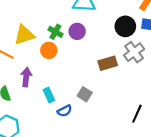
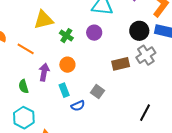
green cross: (55, 32) -> (66, 36), moved
yellow triangle: (24, 35) -> (44, 20), moved
orange circle: (49, 50) -> (67, 65), moved

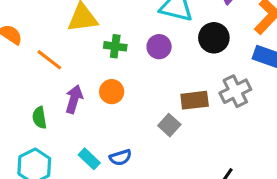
black circle: (139, 31) -> (214, 38), moved
green cross: (66, 36) -> (115, 46), turned -32
cyan rectangle: (64, 90) -> (89, 159), moved, turned -32
gray square: (97, 92) -> (169, 125), moved

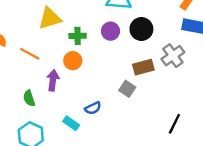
black circle: (214, 38) -> (141, 29), moved
orange circle: (112, 92) -> (73, 61), moved
blue semicircle: (120, 157) -> (93, 108), moved

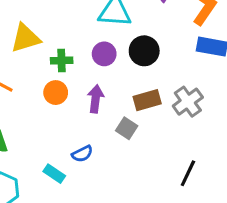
gray cross: (173, 56) -> (188, 102), moved
purple arrow: (53, 80) -> (96, 99), moved

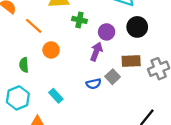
purple circle: (104, 54) -> (107, 32), moved
orange circle: (56, 93) -> (51, 50), moved
blue semicircle: (82, 154) -> (94, 84), moved

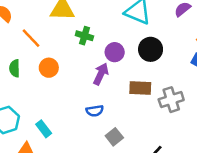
green semicircle: (24, 65) -> (15, 68), moved
gray square: (113, 77) -> (114, 137), moved
cyan rectangle: (56, 96) -> (44, 129), moved

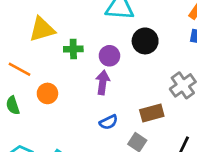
brown rectangle: (140, 88) -> (152, 113), moved

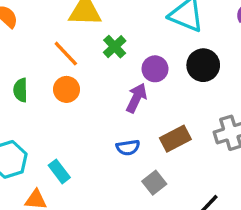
green cross: (73, 49) -> (115, 47), turned 30
orange line: (20, 69) -> (66, 54), moved
brown rectangle: (152, 113) -> (175, 139), moved, turned -30

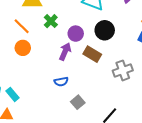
brown rectangle: (175, 139) -> (92, 54), moved, turned 60
cyan rectangle: (59, 171) -> (12, 94), moved

